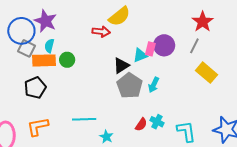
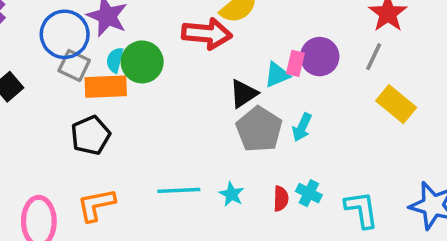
red arrow: (101, 32) -> (207, 34), size x1.5
green circle: (67, 60) -> (142, 62), moved, size x1.5
red semicircle: (141, 125) -> (281, 199), turned -32
cyan star: (106, 137) -> (232, 194), moved

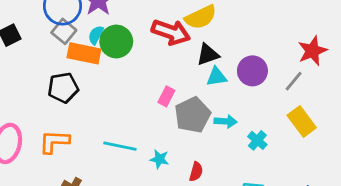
pink rectangle: (295, 63) -> (166, 96), moved
black triangle: (244, 94) -> (208, 55), moved
cyan arrow: (302, 127) -> (226, 121), turned -125
cyan cross: (309, 193) -> (257, 140), moved
cyan star: (232, 194) -> (159, 159), turned -30

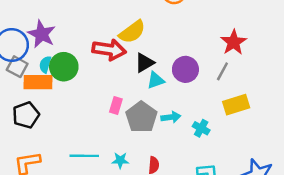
yellow rectangle: (302, 121) -> (236, 105), turned -60

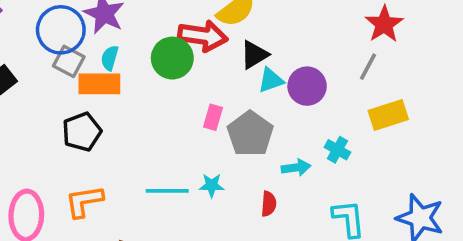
green circle: (64, 67) -> (172, 58), moved
purple circle: (185, 69) -> (307, 86), moved
cyan arrow: (171, 117) -> (296, 168), moved
cyan star: (120, 160) -> (212, 185), moved

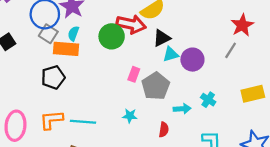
yellow rectangle: (388, 115) -> (253, 94), moved
cyan line: (167, 191) -> (83, 122), moved

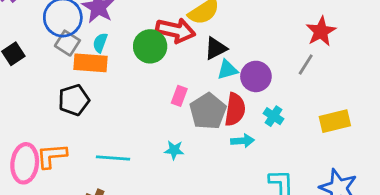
cyan cross: (208, 100) -> (274, 116), moved
orange L-shape: (51, 120) -> (52, 156), moved
red semicircle: (164, 130) -> (235, 109), moved, size x1.6

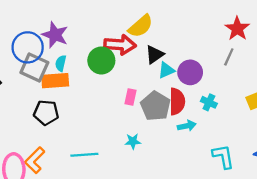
gray square: (67, 43) -> (34, 67), size x1.4
black pentagon: (74, 100) -> (46, 113), turned 30
orange L-shape: (52, 156) -> (35, 160), turned -32

